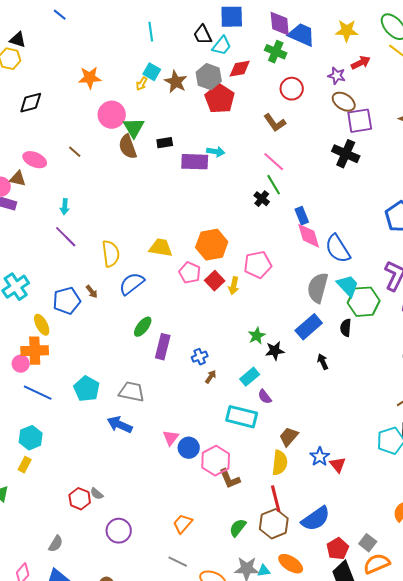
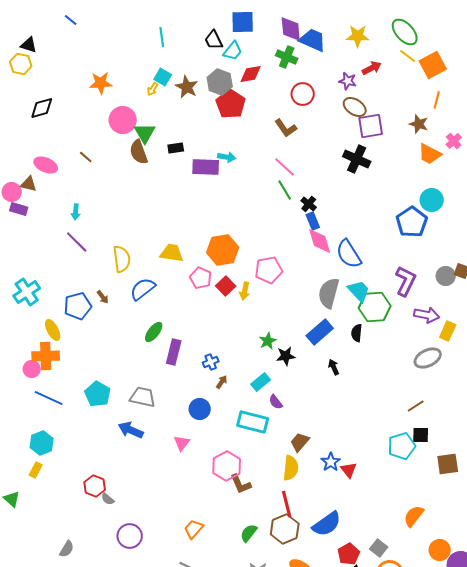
black cross: (262, 199) -> (309, 204), moved
blue circle: (189, 448) -> (200, 409), moved
red hexagon: (80, 499) -> (95, 486), moved

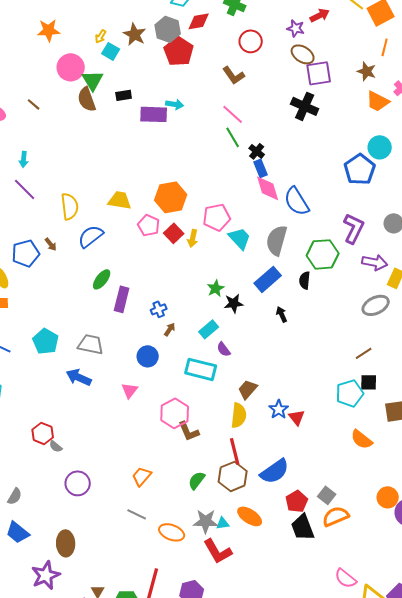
cyan square: (163, 77) -> (111, 51), moved
cyan trapezoid: (359, 291) -> (240, 238), moved
orange semicircle: (414, 516) -> (362, 439), moved, turned -90

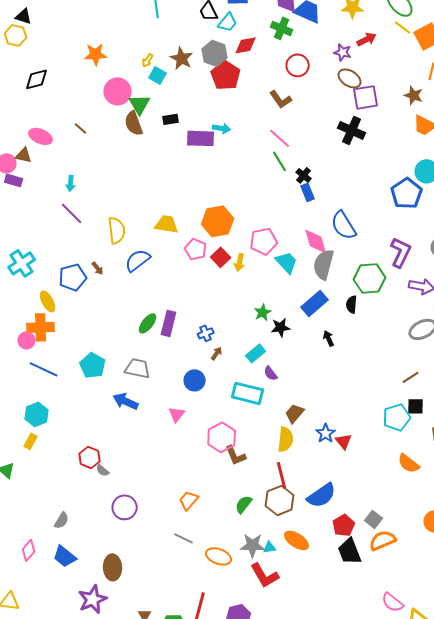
pink diamond: (268, 188) -> (316, 241), moved
green ellipse: (102, 279) -> (148, 323), moved

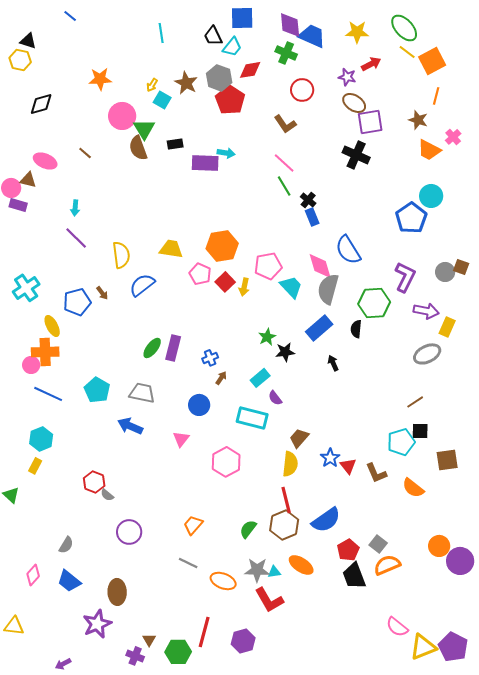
brown L-shape: (236, 455) -> (376, 473), moved

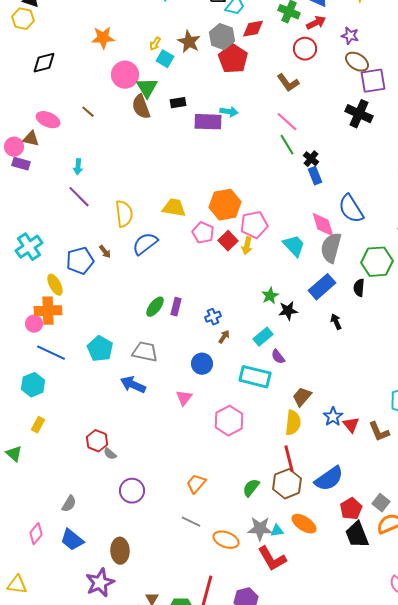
red arrow: (371, 64) -> (316, 23), moved
pink pentagon: (268, 266) -> (254, 225), moved
purple rectangle: (173, 348) -> (176, 307), size x0.7
cyan hexagon: (41, 439) -> (33, 385), moved

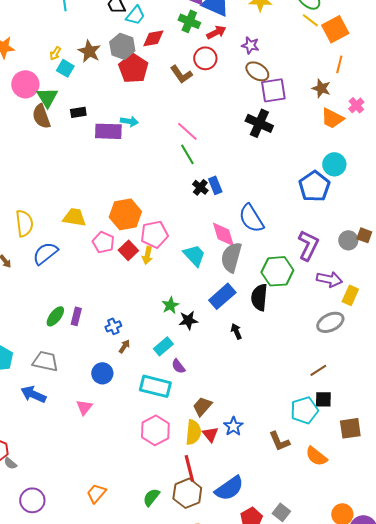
brown L-shape: (288, 83) -> (181, 74), moved
black cross: (311, 159) -> (200, 187), moved
black semicircle: (359, 288) -> (259, 297), size x1.5
pink hexagon: (229, 421) -> (155, 430), moved
red triangle: (351, 425) -> (210, 434), moved

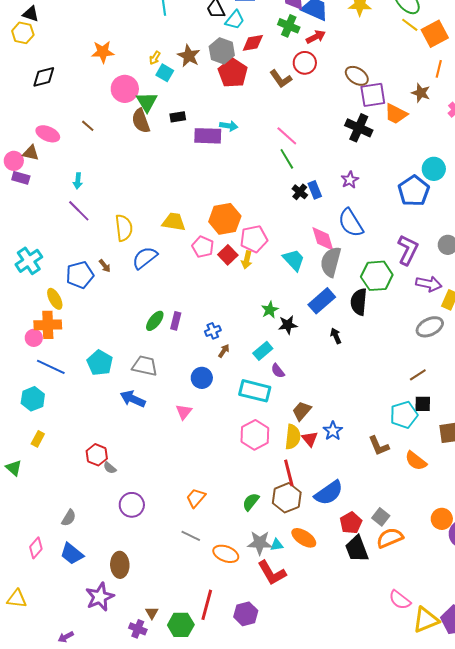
purple star: (250, 45) -> (350, 180), moved, turned 30
orange trapezoid: (332, 118) -> (396, 114), moved

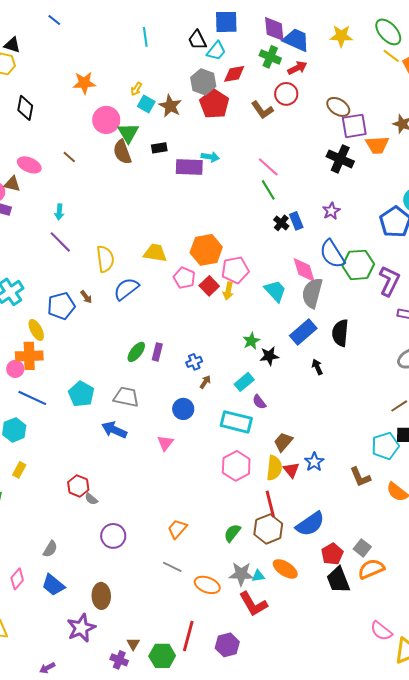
brown star: (189, 56) -> (170, 106), moved
black diamond: (44, 77) -> (25, 108), turned -65
orange trapezoid: (396, 114) -> (377, 145), turned -30
green hexagon: (377, 276) -> (358, 265), moved

